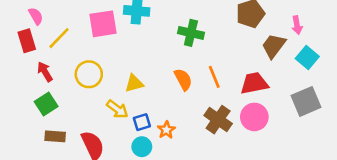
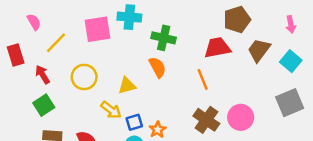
pink arrow: (297, 25) -> (291, 24), moved
green cross: (191, 33) -> (164, 38), moved
red rectangle: (27, 41) -> (16, 55), moved
orange semicircle: (183, 79) -> (157, 67), moved
red trapezoid: (254, 83) -> (217, 48), moved

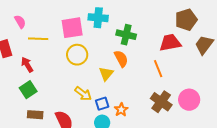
yellow line: (56, 43) -> (38, 39), turned 48
yellow circle: (84, 77) -> (77, 55), moved
yellow triangle: (127, 86) -> (106, 74), moved, turned -35

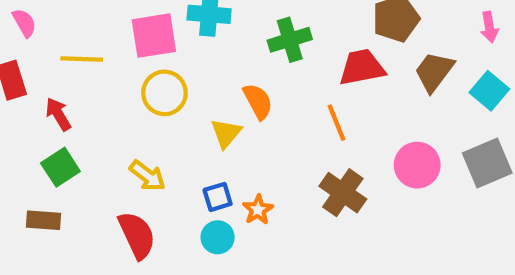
pink semicircle: (20, 22) -> (24, 23), moved
green cross: (126, 35) -> (290, 40), moved, turned -30
yellow arrow: (83, 94) -> (147, 176), moved
pink circle: (189, 100) -> (417, 165), moved
brown rectangle: (35, 115) -> (43, 220), moved

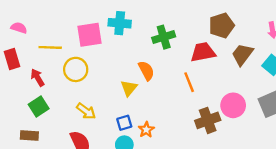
pink semicircle: (24, 23) -> (19, 28), turned -42
yellow circle: (164, 93) -> (76, 69), moved
brown cross: (343, 193) -> (208, 120), moved, turned 35

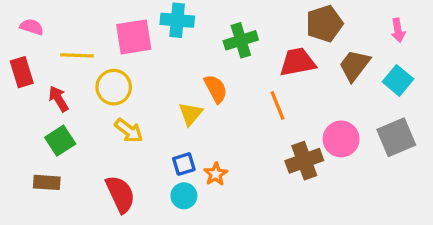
yellow arrow: (86, 111) -> (129, 131), moved

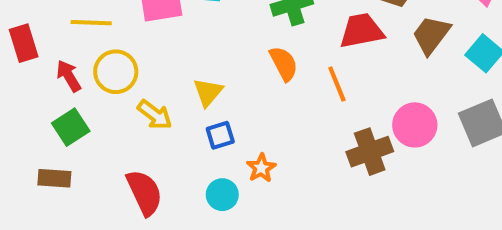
yellow circle: (114, 87) -> (116, 72), moved
orange semicircle: (216, 89) -> (284, 64), moved
yellow triangle: (191, 114) -> (208, 92), moved
blue square: (184, 164) -> (220, 135), moved

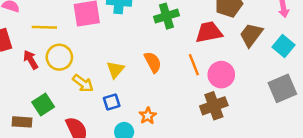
orange semicircle: (284, 64) -> (153, 62), moved
pink circle: (415, 125) -> (221, 75), moved
green square: (71, 127) -> (43, 105), moved
blue square: (220, 135) -> (112, 102), moved

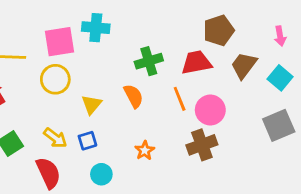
green cross: (166, 16) -> (149, 61), moved
yellow circle: (59, 57) -> (55, 79), moved
yellow arrow: (83, 83) -> (55, 138), moved
orange star: (148, 116) -> (145, 150), moved

